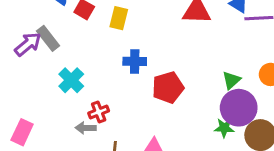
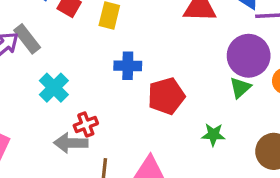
purple circle: (239, 108) -> (249, 56), moved
gray arrow: (86, 128) -> (71, 143), size x1.4
green star: (224, 128) -> (213, 135), moved

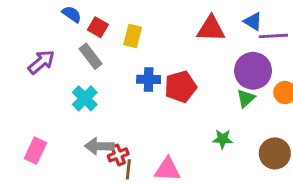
gray rectangle: (27, 39) -> (91, 56), moved
red pentagon: (166, 96) -> (181, 87), moved
red cross: (86, 125) -> (118, 155), moved

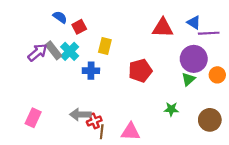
red square: (98, 27) -> (79, 27), turned 32
yellow rectangle: (133, 36) -> (105, 46), moved
gray rectangle: (91, 56) -> (54, 50), moved
blue cross: (149, 79) -> (91, 71), moved
cyan cross: (85, 98) -> (70, 51), moved

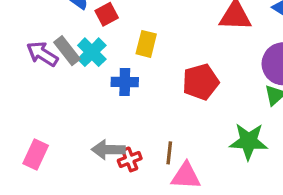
purple arrow: (37, 52) -> (42, 54), turned -108
green star: (171, 109) -> (249, 141), size x1.6
brown line: (102, 132) -> (169, 153), moved

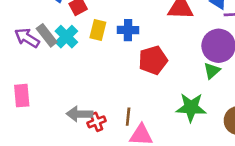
yellow rectangle: (146, 44) -> (98, 30), moved
blue cross: (125, 82) -> (128, 30), moved
pink rectangle: (36, 155) -> (22, 96), moved, turned -30

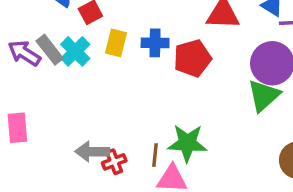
red pentagon: (153, 60) -> (192, 58), moved
green triangle: (212, 71) -> (264, 96), size x1.5
green star: (191, 107) -> (187, 143), moved

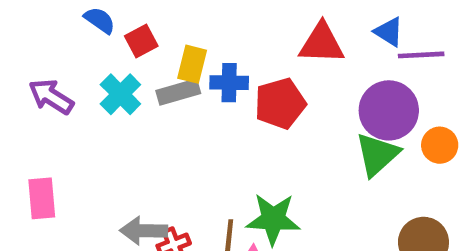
yellow rectangle: (116, 43) -> (192, 64), moved
gray rectangle: (50, 50) -> (178, 92), moved, turned -68

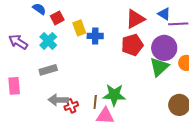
red triangle: (322, 43) -> (135, 19), turned -30
yellow rectangle: (192, 64) -> (79, 28), turned -35
gray rectangle: (178, 92) -> (48, 70), moved
red pentagon: (280, 104) -> (132, 45), moved

